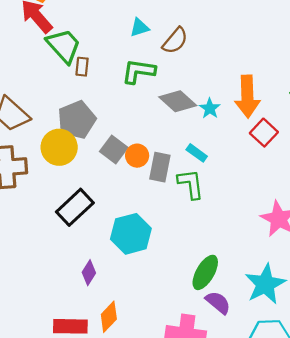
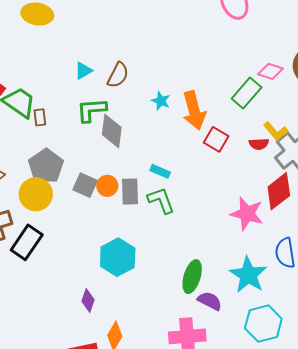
gray diamond: (178, 101) -> (112, 131), moved, turned 68
cyan star: (210, 108) -> (161, 101), moved
black rectangle: (75, 207) -> (27, 242), moved

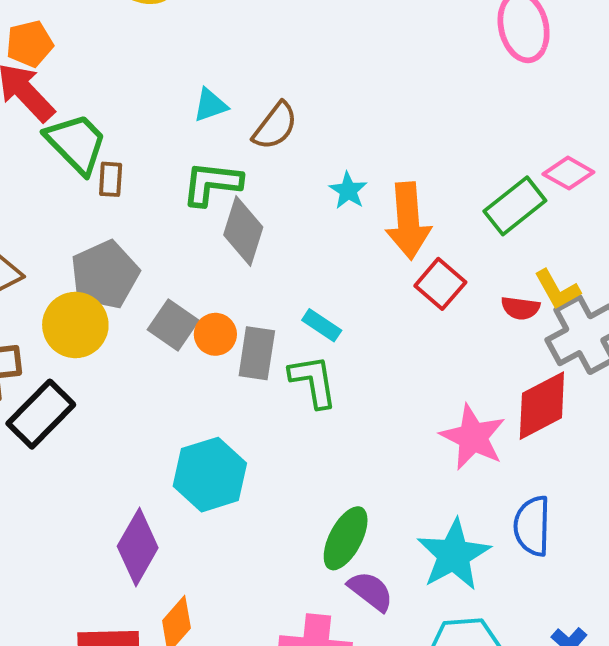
purple diamond: (88, 300) -> (138, 547), size x1.6

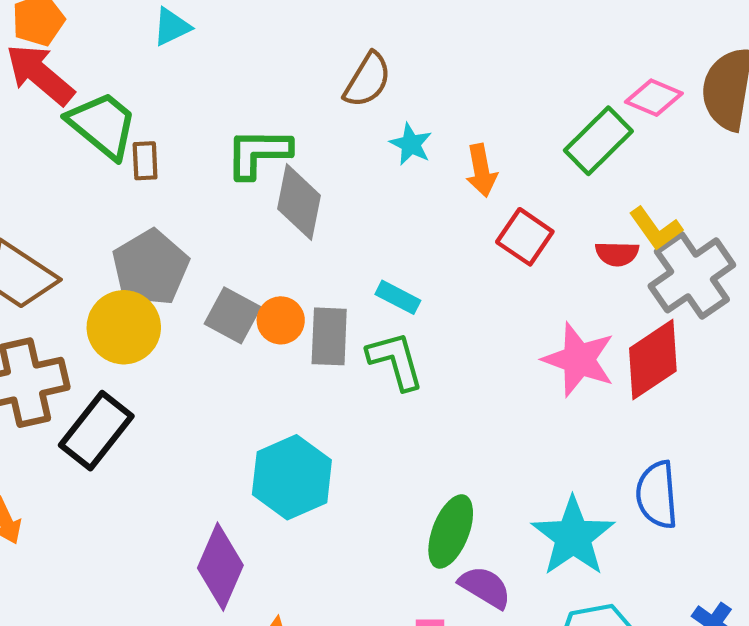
cyan triangle: (210, 105) -> (172, 27), moved
brown semicircle: (275, 126) -> (367, 80), moved
orange arrow: (408, 221) -> (481, 170), size x0.6
pink star: (473, 437) -> (579, 360), moved

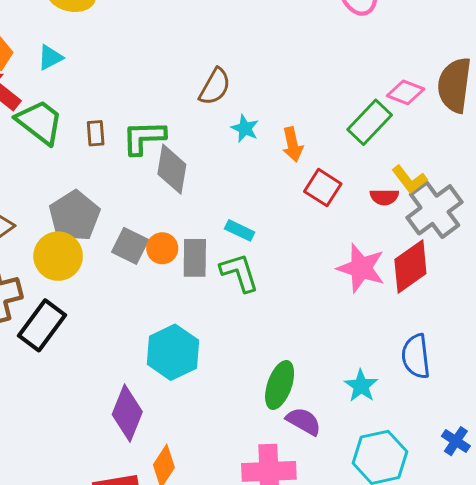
cyan triangle: (172, 27) -> (50, 57), moved
brown rectangle: (145, 161) -> (96, 133), moved
cyan star: (573, 537) -> (361, 386), size x0.6

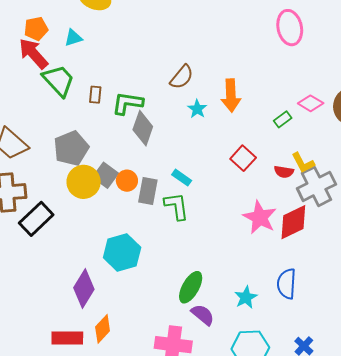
green rectangle: (370, 122) -> (283, 119), size x0.6
orange arrow: (292, 144) -> (231, 96), moved, size x1.4
yellow circle: (58, 256) -> (84, 182), moved

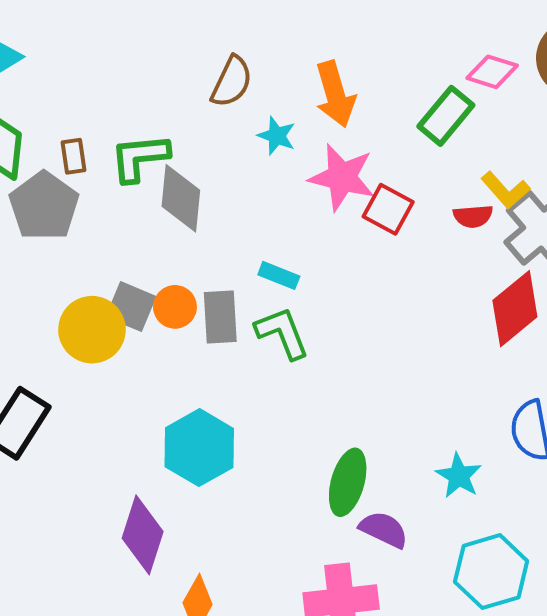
green rectangle: (283, 119) -> (446, 116), size x1.6
gray pentagon: (71, 148) -> (44, 206), moved
pink star: (260, 217) -> (342, 177), moved

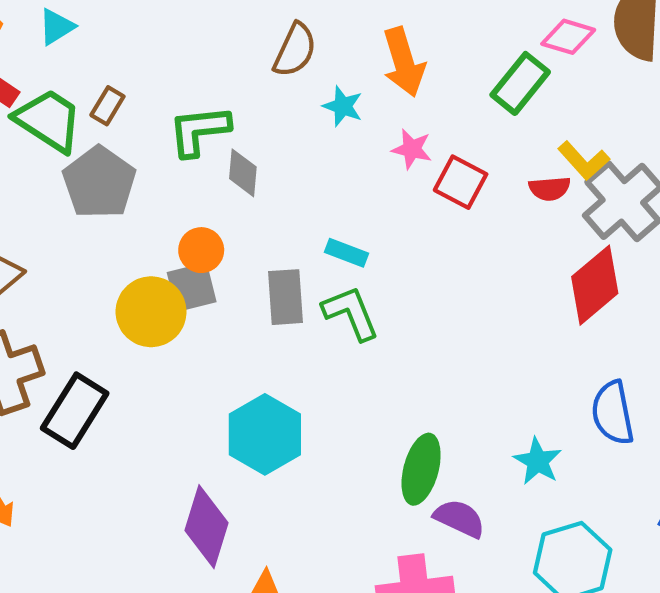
brown rectangle: (73, 156) -> (107, 106), moved, turned 40
pink star: (342, 177) -> (412, 149), size x0.6
gray diamond: (181, 198) -> (243, 173), size x0.7
gray square: (131, 307) -> (192, 287), turned -36
orange circle: (175, 307) -> (201, 250), moved

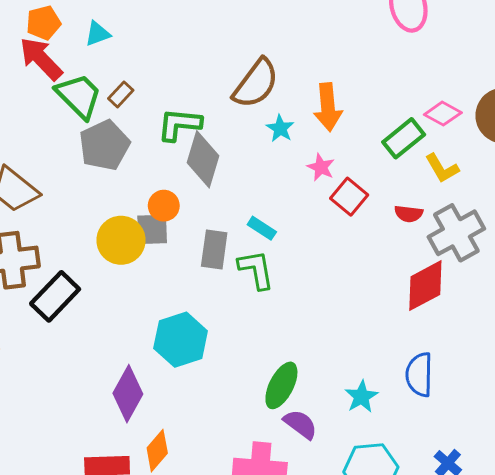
brown semicircle: (295, 50) -> (256, 83), size x1.4
yellow L-shape: (584, 161) -> (442, 168), moved
gray diamond: (243, 173) -> (203, 159), size x1.6

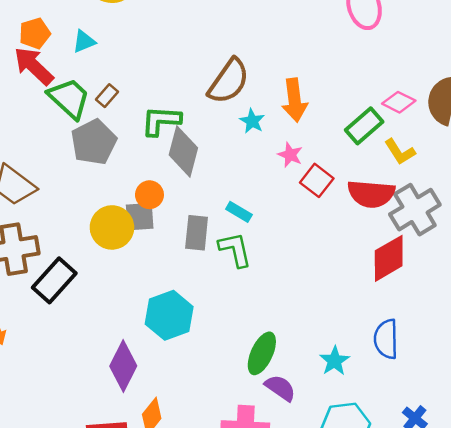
red semicircle: (409, 214) -> (371, 194), size x1.8

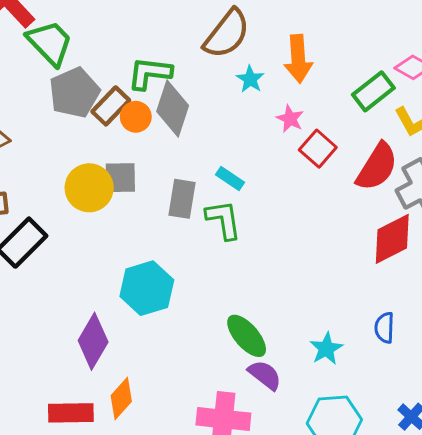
brown rectangle: (107, 96) -> (111, 106), moved, size x1.5
red semicircle: (371, 194) -> (377, 167), turned -66
orange circle: (149, 195) -> (136, 117), moved
blue semicircle: (386, 339) -> (384, 328), size x0.7
green ellipse: (262, 353) -> (247, 336), turned -69

